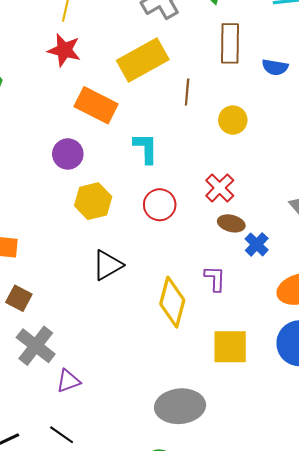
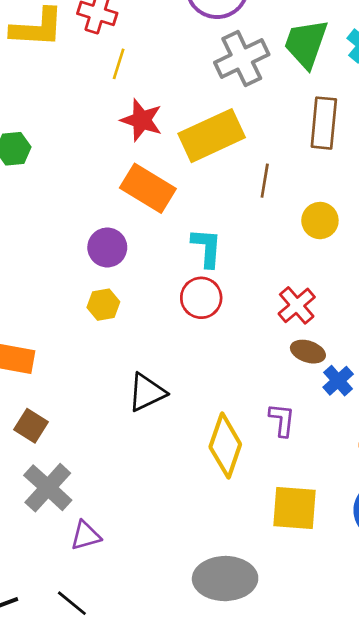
red star: (64, 50) -> (142, 120), moved
yellow hexagon: (93, 201) -> (103, 305), moved, size x0.7
red circle: (160, 205) -> (201, 298), moved

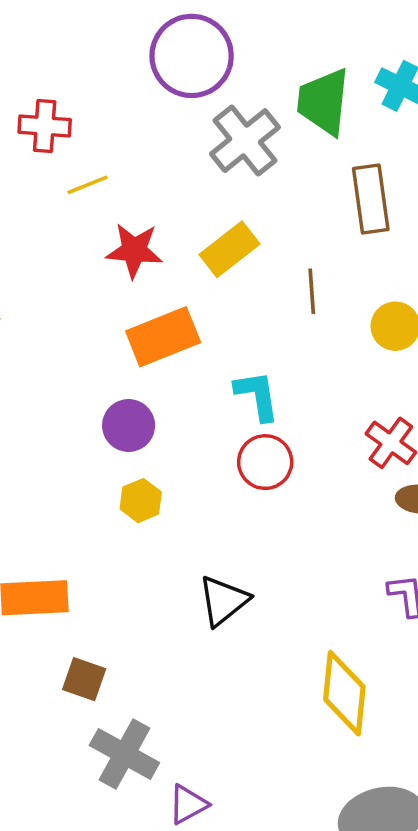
yellow line: (119, 64) -> (87, 185), turned 64
yellow rectangle: (212, 136) -> (229, 249), size x0.7
orange rectangle: (148, 188) -> (163, 337), turned -40
yellow diamond: (225, 446) -> (344, 693), moved

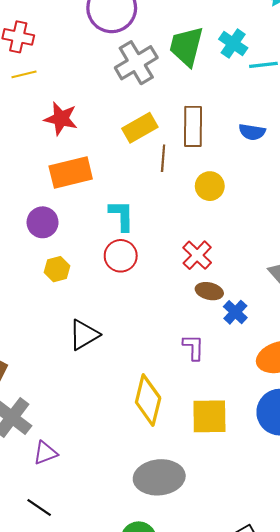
yellow line: (87, 185) -> (24, 74), moved
brown rectangle: (371, 199) -> (193, 126), moved
yellow rectangle: (229, 249) -> (140, 128), moved
yellow hexagon: (141, 501) -> (57, 269), moved

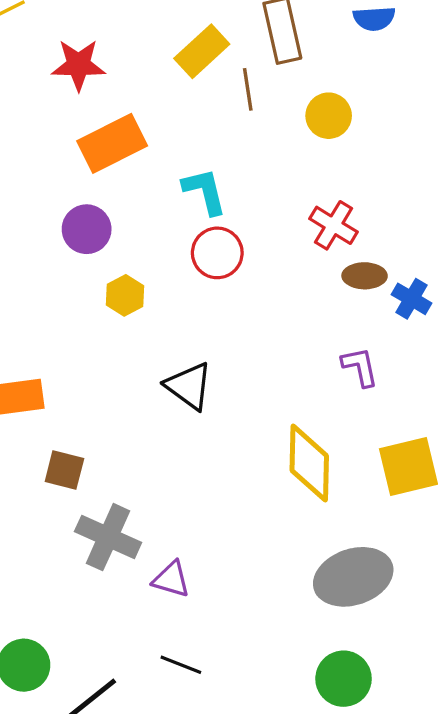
black triangle: (84, 335) -> (189, 386), turned -40
purple triangle: (45, 453) -> (171, 579), turned 50

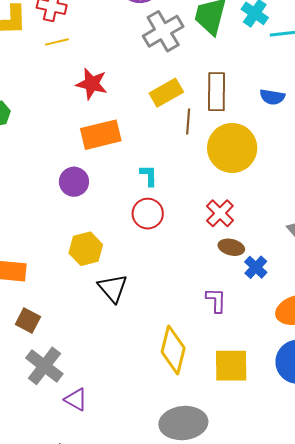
yellow circle: (329, 116) -> (232, 148), size x1.8
cyan L-shape: (205, 191) -> (149, 176), size x0.7
yellow hexagon: (125, 295) -> (86, 249), moved, size x1.4

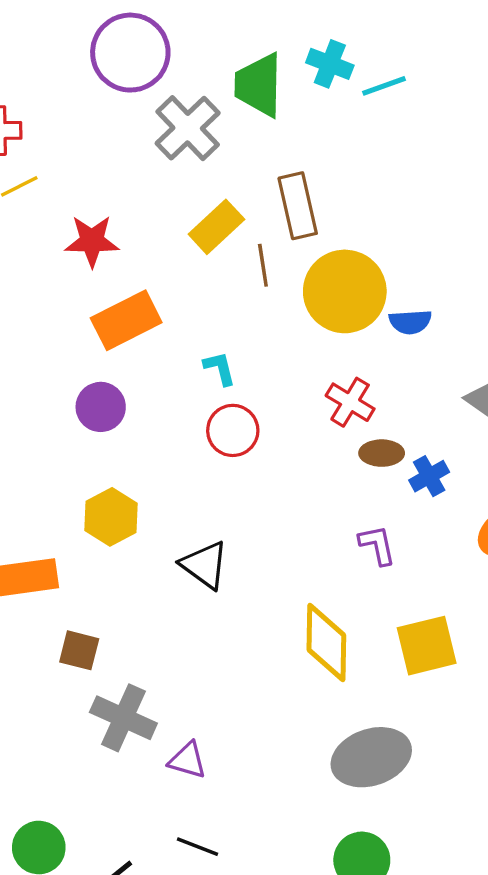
blue semicircle: (272, 97) -> (410, 322), moved
yellow hexagon: (86, 249) -> (111, 517), moved
blue cross: (256, 267) -> (429, 476), turned 30

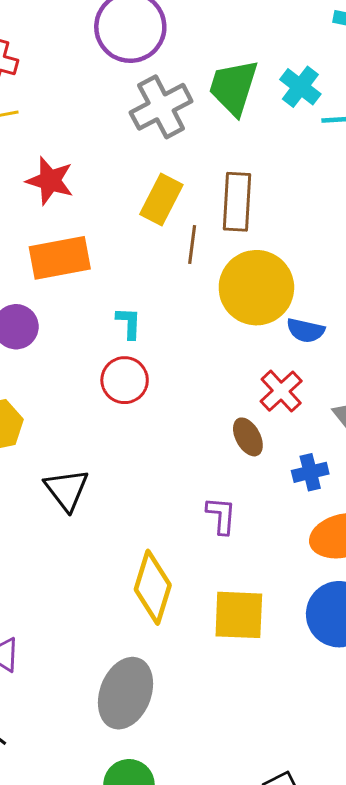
yellow rectangle: (216, 227) -> (161, 200), turned -36
red cross: (350, 402) -> (281, 391), moved
brown ellipse: (382, 453) -> (248, 437), turned 45
blue cross: (429, 476) -> (310, 472), moved
gray ellipse: (371, 757) -> (125, 693), moved, turned -66

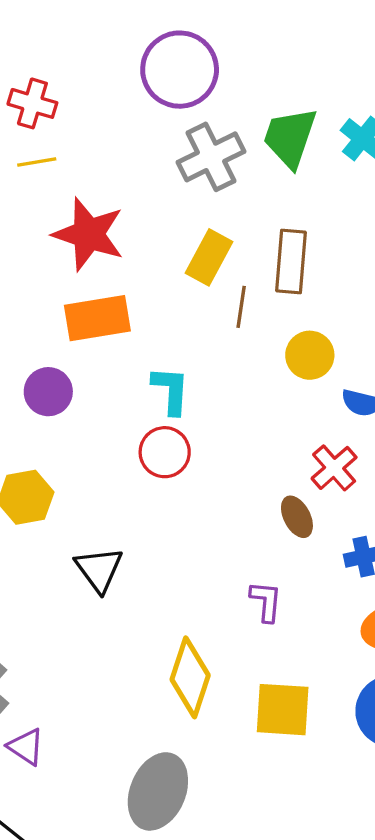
red star: (50, 181) -> (89, 234), size x1.4
yellow circle: (256, 288) -> (310, 355), size x0.6
cyan L-shape: (129, 323) -> (171, 390), size x1.4

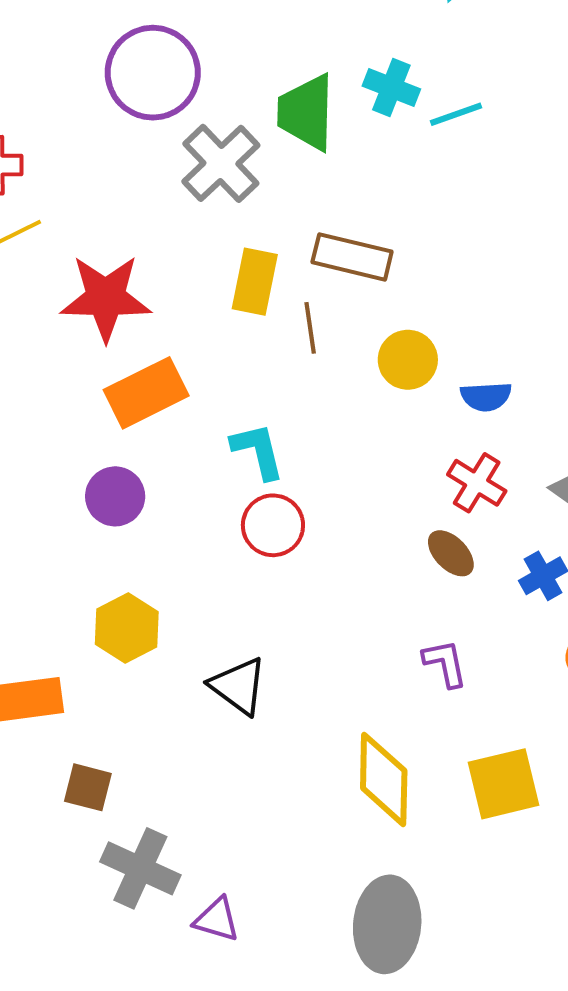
brown rectangle: (291, 262) -> (352, 257), turned -64

